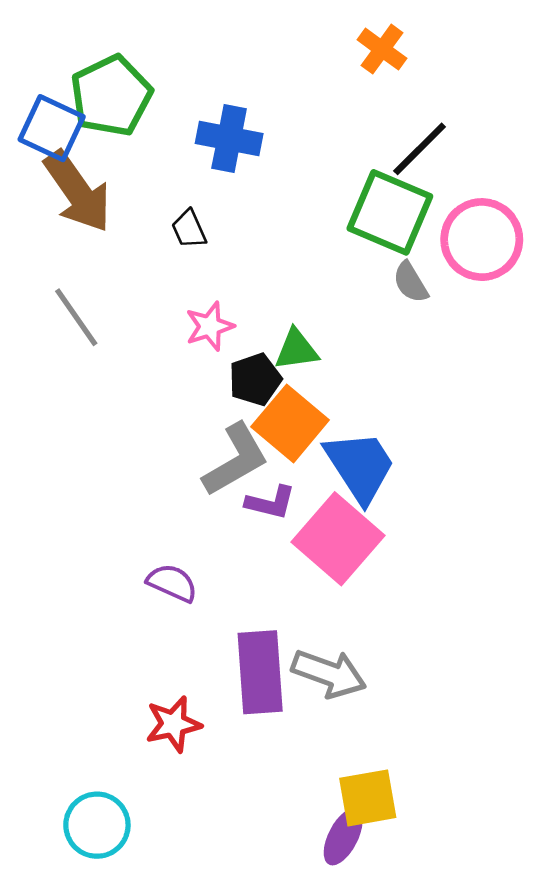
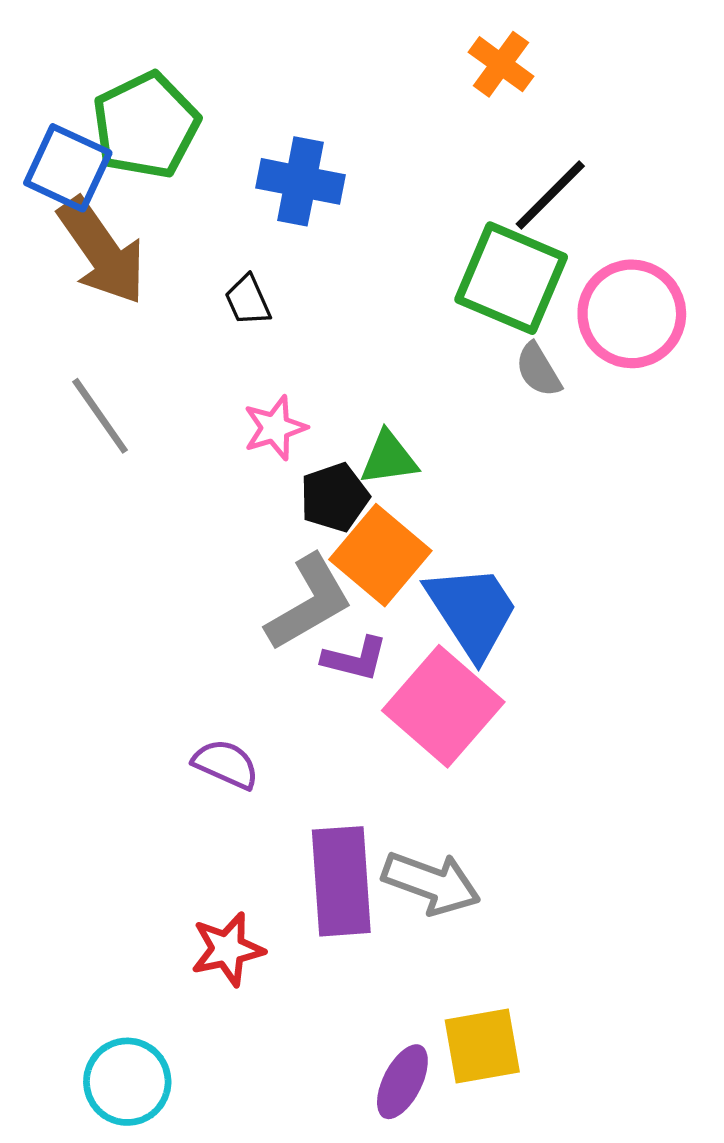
purple ellipse: (343, 837) -> (402, 1082), moved

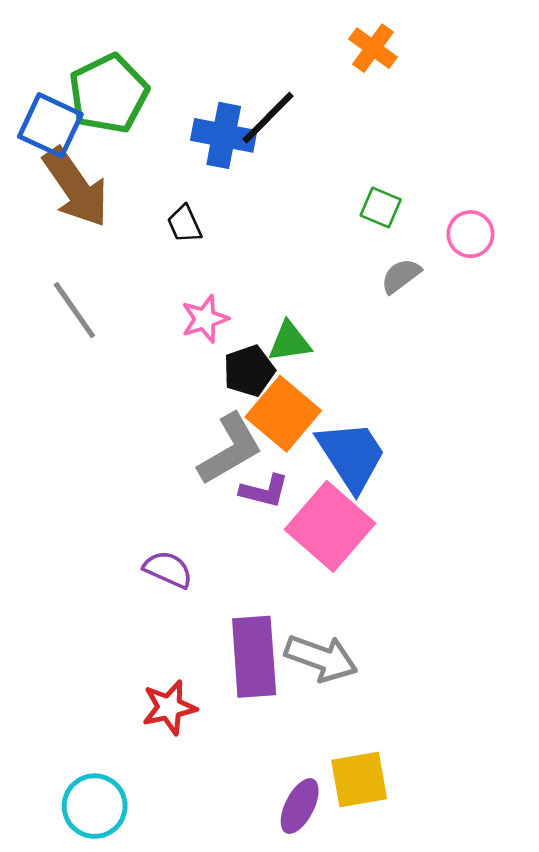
black line: (550, 195) -> (268, 118), moved
green square: (511, 278) -> (381, 208), size x0.5
pink circle: (632, 314) -> (470, 234), size x0.6
gray semicircle: (538, 370) -> (401, 276), turned 84

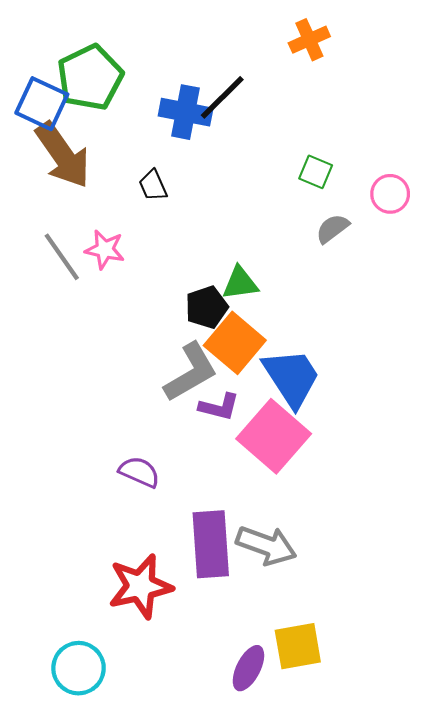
orange cross: (373, 48) -> (309, 40), turned 30
pink star: (205, 319) -> (105, 249), moved, turned 30
red star: (169, 707) -> (140, 586), size x1.4

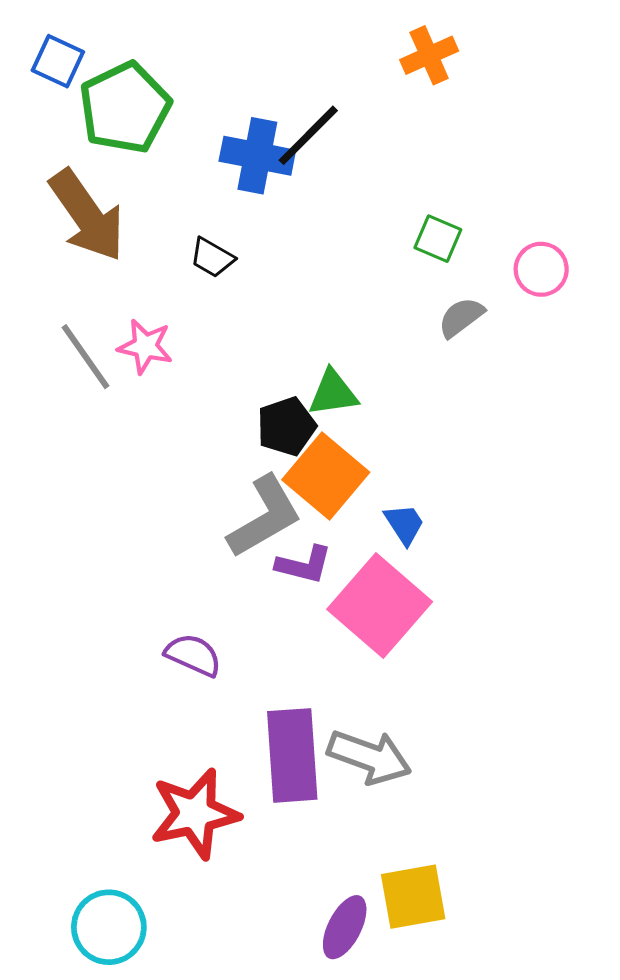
blue square: (42, 104) -> (58, 61), moved, size x0.7
black trapezoid: (153, 185) -> (212, 258), turned -36
blue trapezoid: (291, 377) -> (404, 524), size x0.5

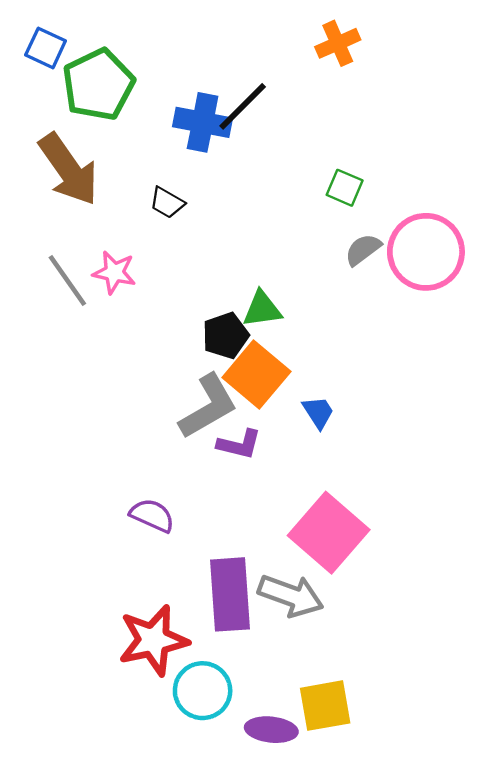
pink circle: (541, 269) -> (426, 252), moved, size x1.8
pink square: (380, 606) -> (329, 533), moved
cyan circle: (109, 927) -> (203, 691), moved
purple ellipse: (345, 927) -> (271, 730), turned 69

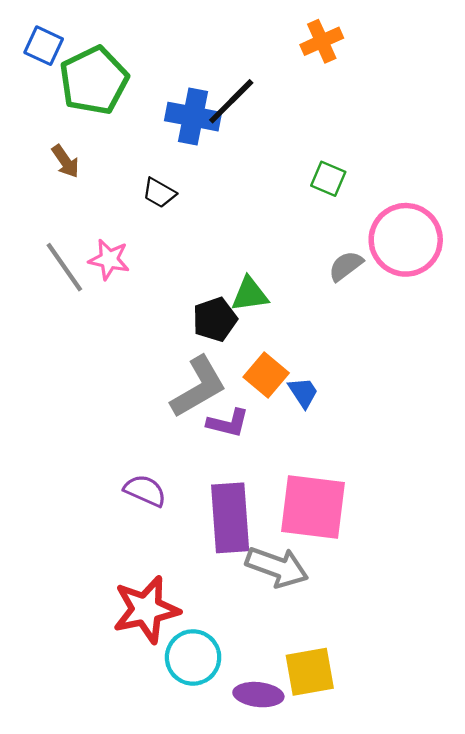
brown arrow: (68, 169) -> (65, 161), size x0.5
gray semicircle: (363, 250) -> (346, 266), moved
orange square: (256, 374) -> (266, 375), moved, size x0.7
pink square: (329, 533) -> (313, 507), turned -34
purple rectangle: (230, 594) -> (230, 518), moved

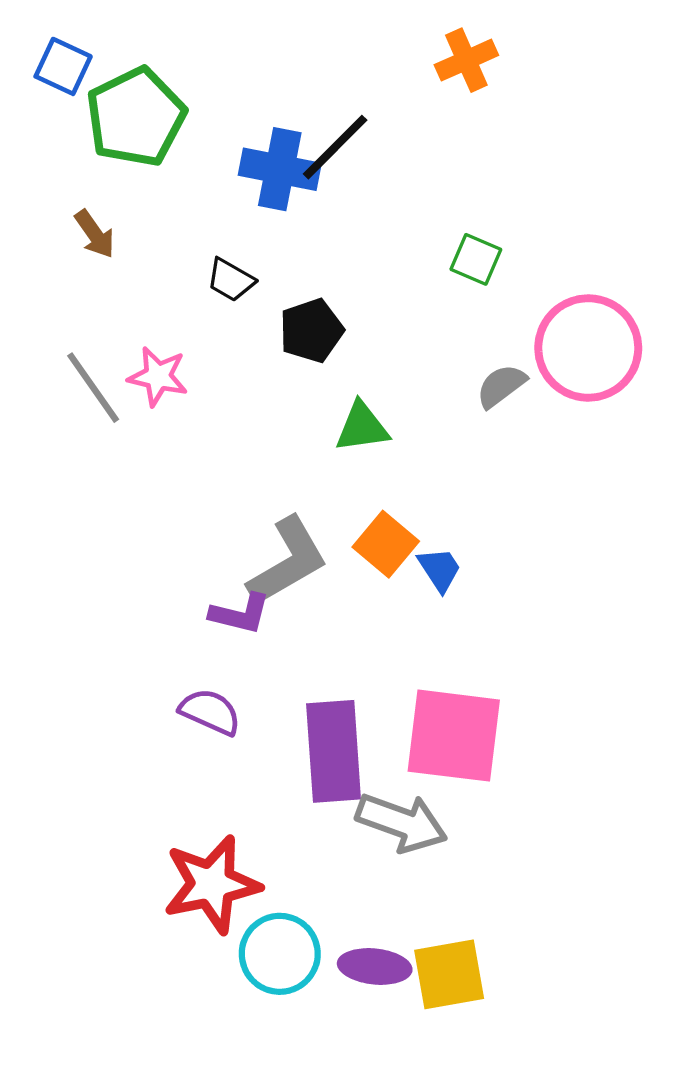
black pentagon: (215, 319) -> (311, 331), moved
purple L-shape: (228, 423) -> (240, 614), moved
purple ellipse: (258, 695) -> (375, 966), moved

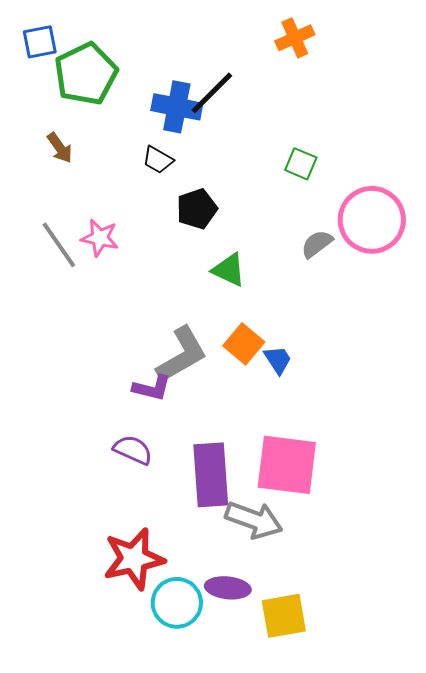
blue square: (63, 66) -> (40, 42), turned -36
black trapezoid: (231, 280) -> (158, 160), moved
green triangle: (362, 427) -> (229, 270), turned 33
purple ellipse: (375, 966) -> (228, 588), moved

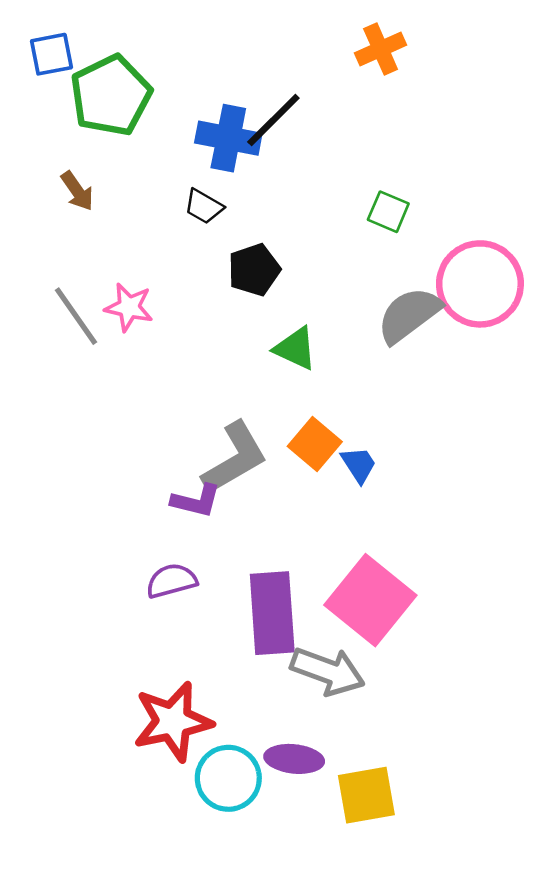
gray semicircle: (317, 244) -> (409, 315), size x1.6
purple semicircle: (133, 450) -> (171, 581), turned -39
pink square: (287, 465) -> (370, 600), turned 32

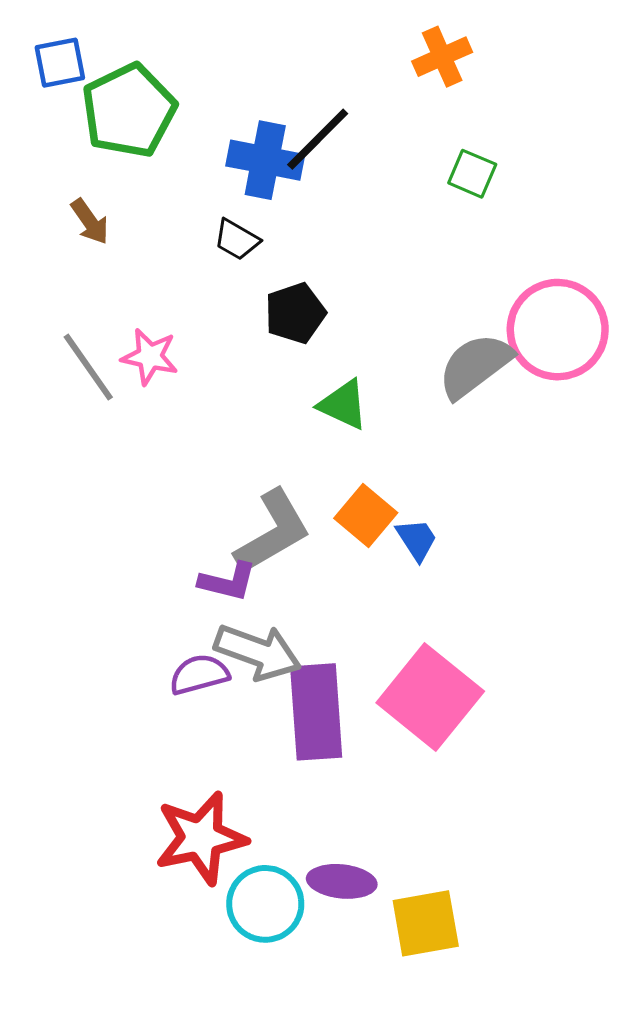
green square: (388, 212) -> (472, 174), moved
gray arrow: (328, 671) -> (258, 652), moved

